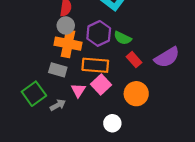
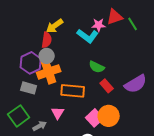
purple hexagon: (99, 33) -> (31, 63), moved
orange cross: (68, 44) -> (49, 72), turned -30
gray rectangle: (58, 70) -> (29, 88), moved
pink square: (101, 85) -> (95, 118), moved

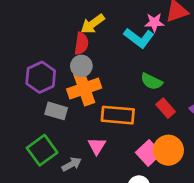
purple hexagon: (31, 63) -> (41, 77), moved

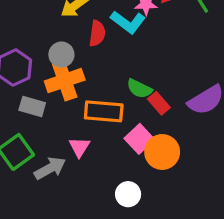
red semicircle: (81, 44) -> (97, 33), moved
green semicircle: (152, 81) -> (139, 89), moved
pink square: (149, 153) -> (139, 139), moved
gray arrow: (72, 164) -> (50, 168), size x1.4

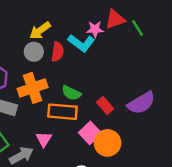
gray circle: (61, 55) -> (34, 52), moved
green semicircle: (139, 89) -> (71, 93), moved

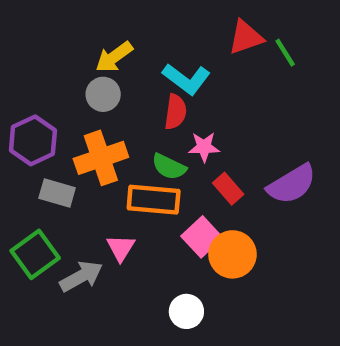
pink star: (95, 29) -> (204, 147), moved
red semicircle: (58, 52) -> (175, 112), moved

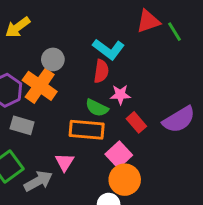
yellow arrow: (114, 57) -> (18, 27), moved
orange cross: (101, 158) -> (40, 86), moved, turned -36
orange circle: (233, 254) -> (125, 180), moved

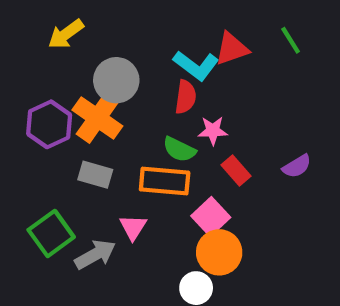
red triangle: (148, 21) -> (232, 49), moved
gray circle: (53, 59) -> (116, 80), size x1.4
purple semicircle: (179, 120) -> (297, 166), size x0.6
gray rectangle: (22, 125) -> (95, 175), moved

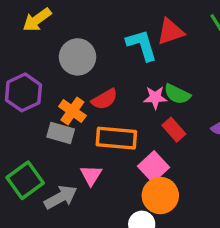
cyan L-shape: (196, 65) -> (142, 45), turned -144
red semicircle: (186, 97) -> (105, 99), moved, turned 52
orange cross: (97, 118) -> (72, 111), moved, size x0.7
green semicircle: (179, 149) -> (177, 94), moved

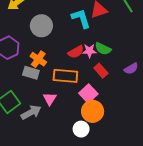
red semicircle: (105, 99) -> (76, 52), moved

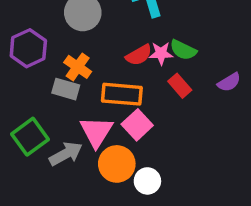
pink square: (88, 94) -> (137, 125), moved
pink triangle: (50, 99) -> (96, 132), size x1.5
orange circle: (93, 111) -> (117, 164), moved

